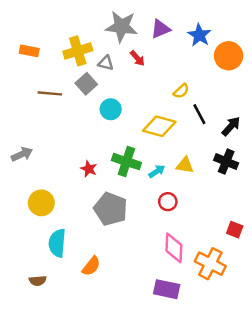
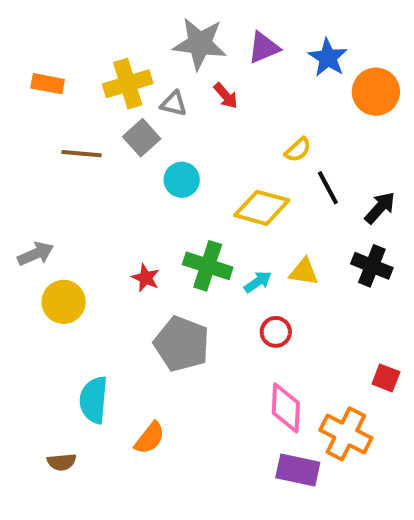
yellow circle: (41, 203) -> (64, 302), moved
purple rectangle: (167, 289) -> (298, 470), moved

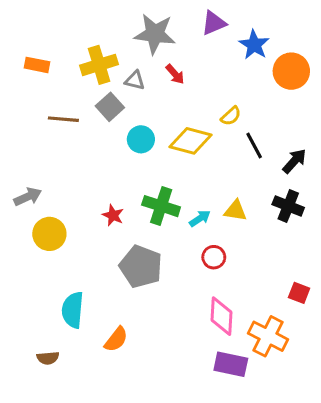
purple triangle: (264, 48) -> (214, 23), moved
yellow diamond: (262, 208) -> (191, 141), moved

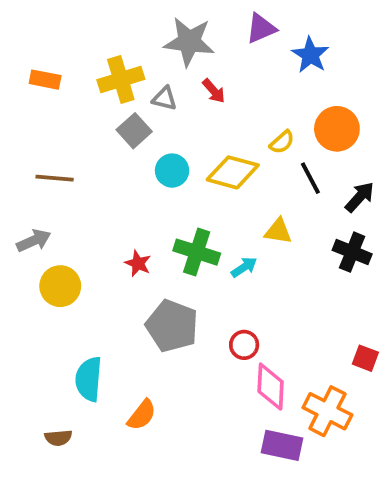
orange circle: (291, 71) -> (337, 129), moved
brown line: (63, 119) -> (55, 178), moved
yellow triangle: (235, 211) -> (278, 231), moved
red circle: (214, 257) -> (244, 345), moved

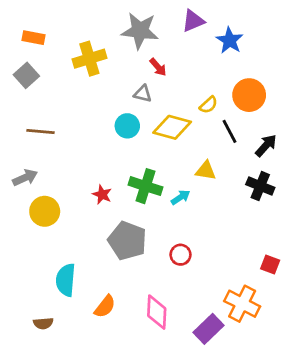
orange rectangle: (45, 80) -> (33, 38), moved
gray triangle: (164, 98) -> (143, 94), moved
gray square: (134, 131) -> (26, 75), moved
pink diamond: (271, 387) -> (157, 312), moved
purple rectangle: (282, 445) -> (209, 329), turned -56

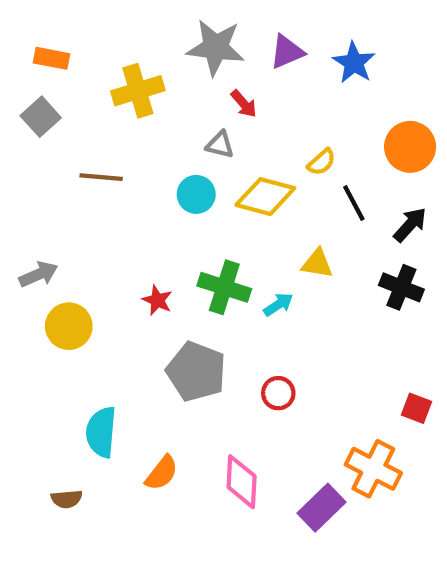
purple triangle: (193, 21) -> (287, 52), moved
orange circle: (249, 95) -> (410, 147), moved
brown line: (40, 131) -> (101, 177), moved

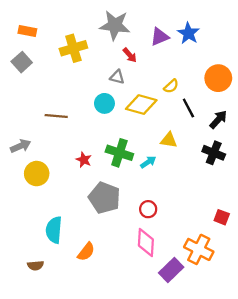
purple triangle: (287, 52) -> (160, 37), moved
brown line: (101, 177) -> (56, 116), moved
pink diamond: (242, 482) -> (146, 243), moved

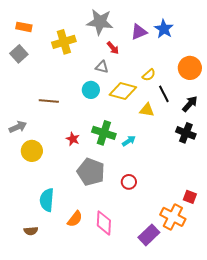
yellow triangle: (169, 140) -> (147, 110), moved
red square: (222, 217) -> (190, 197), moved
pink diamond: (146, 243) -> (104, 223), moved

